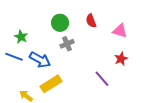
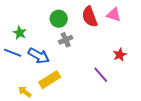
red semicircle: (91, 21) -> (90, 17), size x1.5
pink triangle: (120, 31) -> (114, 15), moved

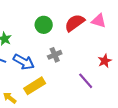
red semicircle: (90, 17) -> (75, 23), turned 75
gray cross: (66, 40) -> (55, 55), moved

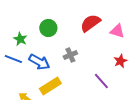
pink triangle: (99, 21) -> (117, 31), moved
green circle: (44, 25) -> (48, 28), moved

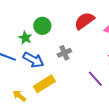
green star: (20, 39) -> (25, 38), moved

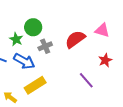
red semicircle: (84, 21) -> (75, 39), moved
gray cross: (64, 53) -> (45, 46), moved

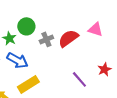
gray cross: (45, 46) -> (46, 39), moved
red star: (105, 60) -> (104, 69), moved

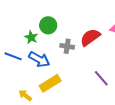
gray cross: (46, 39) -> (67, 46), moved, turned 32

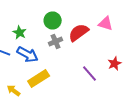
green circle: (48, 25) -> (53, 20), moved
gray cross: (67, 46) -> (56, 42), turned -32

